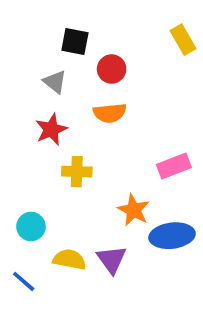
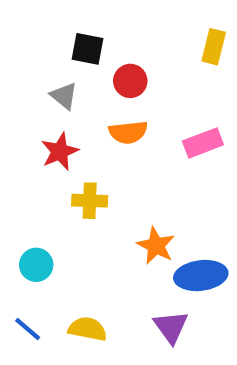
yellow rectangle: (183, 40) -> (214, 47), turned 44
pink rectangle: (174, 166) -> (203, 143), moved
yellow semicircle: (69, 259) -> (87, 329), moved
purple triangle: (112, 259) -> (171, 327), moved

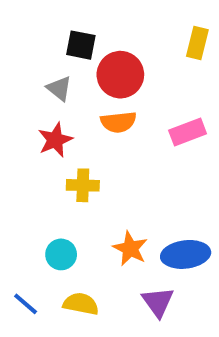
red circle: (130, 81) -> (120, 75), size x1.5
orange star: (156, 246) -> (130, 249), moved
cyan circle: (36, 265) -> (61, 254), moved

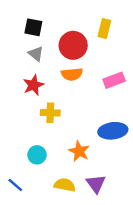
yellow rectangle: (197, 43) -> (104, 28), moved
black square: (81, 45) -> (33, 27), moved
blue ellipse: (186, 254) -> (113, 131), moved
yellow semicircle: (81, 304) -> (65, 185), moved

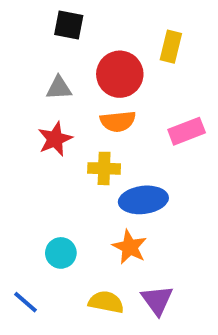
black square: (33, 27) -> (69, 25), moved
gray triangle: (36, 54) -> (59, 88), turned -42
yellow cross: (50, 113) -> (104, 168), moved
blue ellipse: (113, 131) -> (143, 200), moved

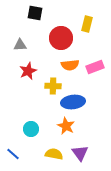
gray triangle: (59, 88) -> (20, 45), moved
orange semicircle: (118, 121) -> (70, 65), moved

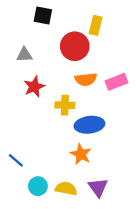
yellow rectangle: (87, 24) -> (96, 25), moved
cyan circle: (31, 129) -> (38, 186), moved
blue line: (13, 154) -> (16, 160), moved

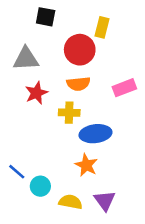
gray triangle: (24, 55) -> (26, 59), size x1.5
orange semicircle: (86, 79) -> (78, 84), moved
cyan circle: (38, 186) -> (40, 186), moved

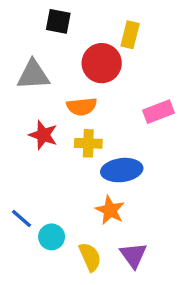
orange semicircle: (78, 84) -> (82, 107), moved
red star: (36, 93) -> (43, 135), moved, turned -30
yellow semicircle: (71, 202) -> (90, 257), turned 55

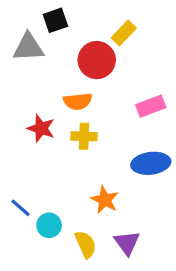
black square: (58, 21) -> (55, 20), turned -30
yellow rectangle: (130, 35) -> (124, 33), turned 30
gray triangle: (33, 75) -> (28, 47), moved
blue ellipse: (122, 170) -> (151, 163), moved

